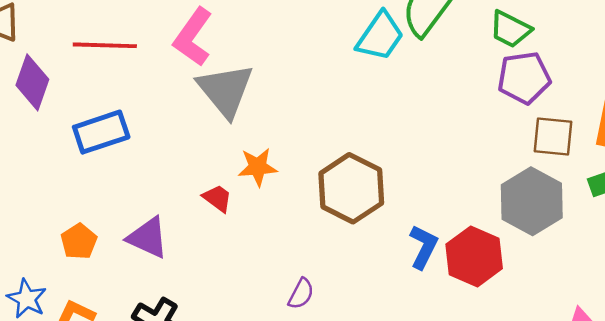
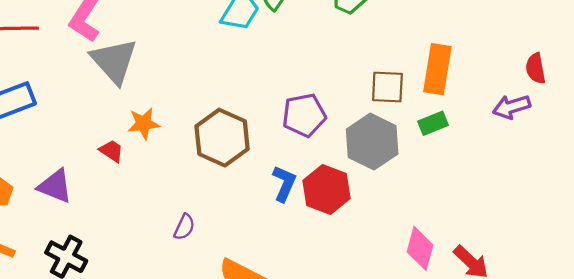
purple pentagon: (524, 78) -> (304, 115), moved

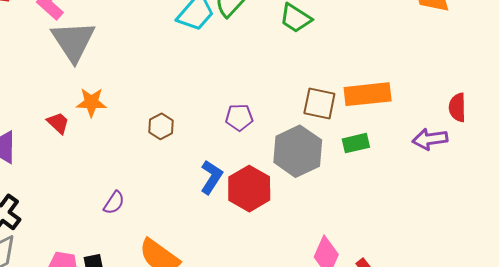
orange rectangle: (437, 69) -> (368, 94), turned 66
purple pentagon: (304, 115) -> (239, 117), size x0.7
brown hexagon: (222, 138) -> (161, 126), size x0.5

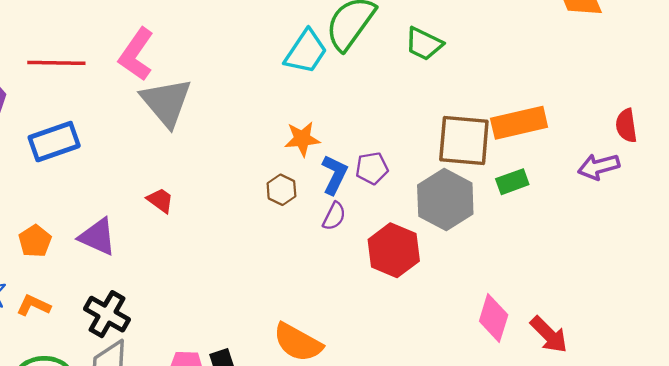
orange star: (91, 102) -> (302, 139), moved
brown square: (319, 104) -> (464, 141), size x1.4
blue L-shape: (211, 177) -> (334, 175), moved
purple semicircle: (114, 203) -> (334, 216), moved

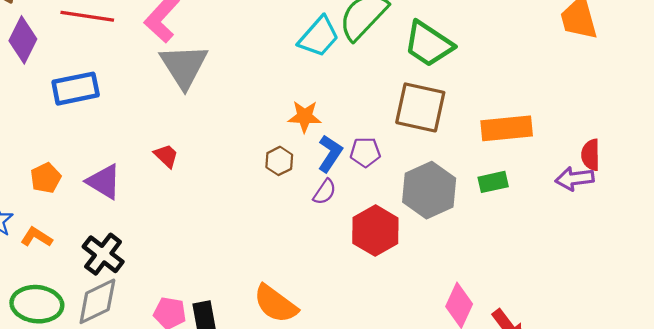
green trapezoid: (424, 44) -> (429, 44), size x1.4
red semicircle: (626, 126) -> (591, 155), moved
brown square: (464, 141) -> (420, 107), moved

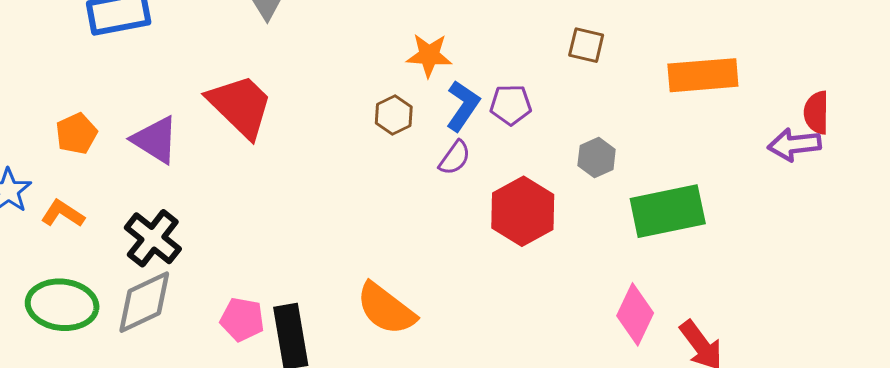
brown square: (420, 107) -> (586, 45), size x0.5
red trapezoid: (166, 156) -> (240, 106), size x2.0
green rectangle: (493, 182) -> (668, 211), moved, size x1.8
gray hexagon: (429, 190) -> (597, 158), size x0.5

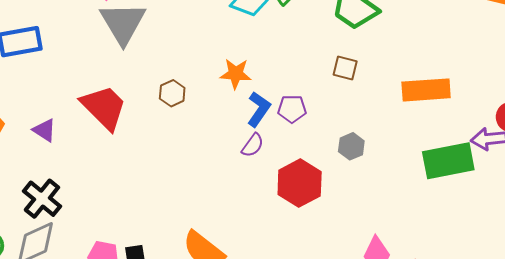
brown hexagon: (394, 115) -> (172, 93), moved
purple triangle: (155, 140) -> (45, 130), size x0.7
green rectangle: (668, 211) -> (448, 161), moved

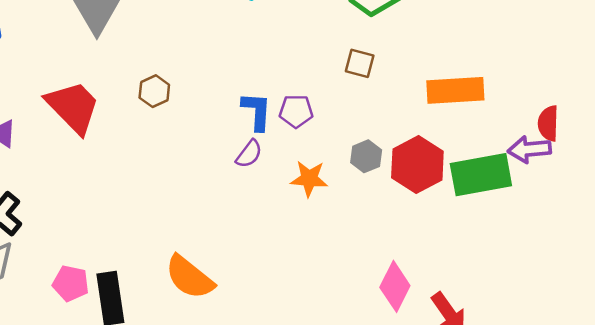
orange star: (236, 74) -> (309, 179), moved
blue L-shape: (259, 109) -> (257, 111), turned -32
red hexagon: (300, 183) -> (417, 164), moved

